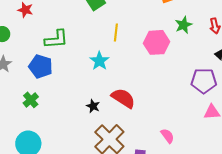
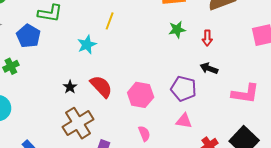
pink hexagon: (157, 42) -> (141, 95), moved
pink semicircle: (167, 136) -> (144, 134), moved

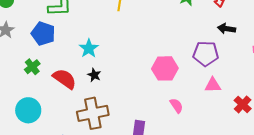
cyan star: (87, 45) -> (89, 48), moved
red semicircle: (101, 86) -> (64, 79), moved
brown cross: (78, 123) -> (93, 113), moved, turned 32

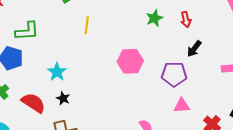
black arrow: (227, 29) -> (194, 49), turned -60
pink hexagon: (165, 68) -> (130, 61), moved

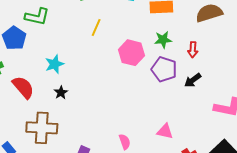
pink hexagon: (130, 61) -> (131, 53), moved
purple pentagon: (174, 74) -> (164, 69), moved
black star: (63, 98) -> (61, 93), moved

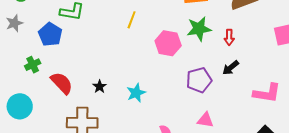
green star: (163, 40) -> (199, 29), size x1.4
cyan star: (55, 64) -> (136, 93), moved
purple pentagon: (164, 69) -> (199, 80), moved, turned -30

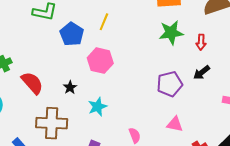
blue pentagon: (50, 34) -> (72, 34), moved
pink hexagon: (168, 43) -> (100, 61), moved
cyan star: (136, 93) -> (97, 107), moved

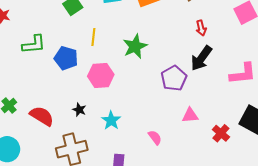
green star: (171, 33) -> (135, 46), moved
red arrow: (201, 42) -> (201, 28), moved
black arrow: (202, 73) -> (201, 58), size x1.5

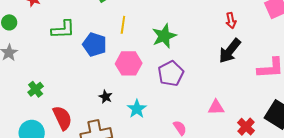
purple pentagon: (174, 78) -> (171, 73), moved
red semicircle: (42, 116) -> (62, 118), moved, turned 30

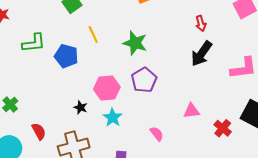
yellow line: (123, 25) -> (93, 35), turned -30
green star: (164, 36) -> (135, 43), turned -30
pink hexagon: (129, 63) -> (107, 88), moved
red semicircle: (62, 118) -> (39, 131), size x0.7

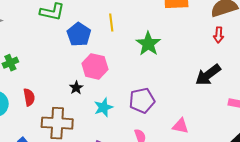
red arrow: (201, 23) -> (219, 35), moved
purple pentagon: (144, 80) -> (142, 100), moved
pink hexagon: (107, 88) -> (95, 66), moved

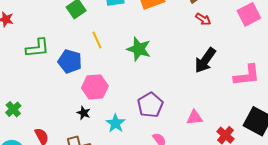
red arrow: (219, 35) -> (203, 19), turned -42

